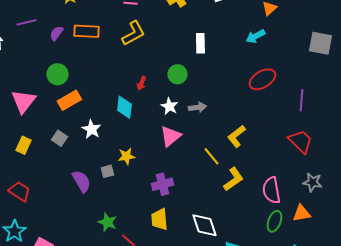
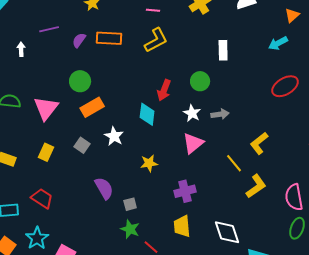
red arrow: (141, 83) -> (164, 90), size x1.5
gray square: (107, 171) -> (130, 204), moved

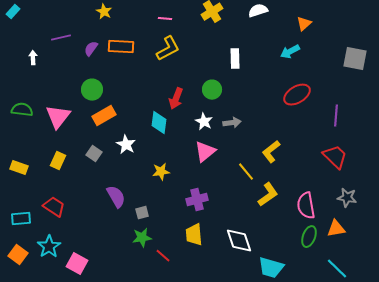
green star: (130, 229) -> (142, 238), turned -30

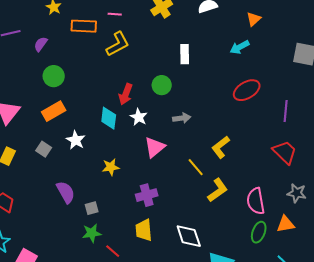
orange rectangle: (121, 47) -> (84, 26), moved
green circle: (92, 90) -> (54, 76), moved
white star: (204, 122) -> (139, 117), moved

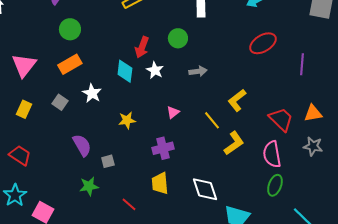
pink triangle: (155, 147) -> (173, 112), moved, size x0.6
red trapezoid: (285, 152) -> (281, 119), moved
orange triangle: (286, 224) -> (313, 113), moved
green star: (92, 233) -> (89, 186), moved

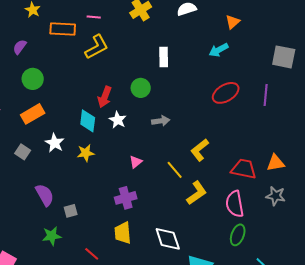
purple line: (302, 64) -> (266, 95), moved
red trapezoid: (281, 119) -> (244, 169), turned -32
yellow star: (127, 120) -> (86, 153), moved

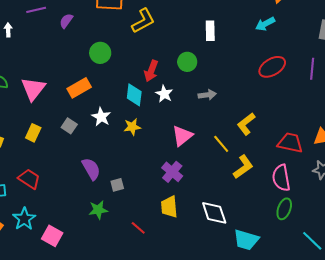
green circle: (33, 79) -> (100, 53), moved
pink triangle: (136, 162) -> (182, 136), size x1.6
purple cross: (126, 198) -> (172, 172), turned -35

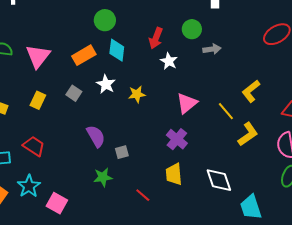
cyan diamond: (134, 95) -> (117, 50), moved
gray arrow: (207, 95) -> (212, 49), moved
cyan trapezoid: (246, 240) -> (251, 207), turned 56

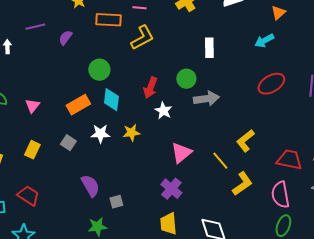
gray arrow: (212, 49) -> (206, 99), size x1.4
pink triangle: (38, 56) -> (32, 106), size x0.6
white star: (106, 84) -> (100, 134), turned -30
yellow star: (137, 94) -> (131, 133), moved

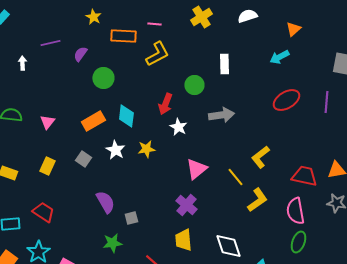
green circle: (99, 70) -> (103, 78), moved
green circle: (186, 79) -> (194, 85), moved
white star: (100, 134) -> (115, 150), turned 30

